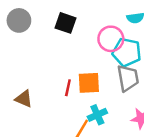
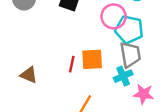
cyan cross: (97, 115) -> (123, 76), moved

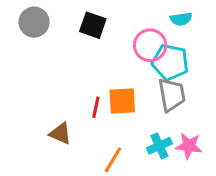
brown triangle: (29, 75) -> (60, 133), moved
cyan cross: (123, 76) -> (159, 146), moved

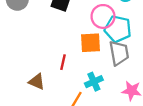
orange square: (122, 101) -> (90, 43), moved
cyan cross: (159, 146) -> (94, 82), moved

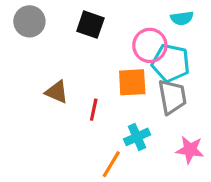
brown triangle: (37, 82) -> (57, 92), moved

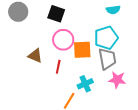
pink circle: (150, 45) -> (63, 40), moved
cyan pentagon: (171, 63) -> (106, 38), turned -30
pink star: (190, 150) -> (117, 80), moved

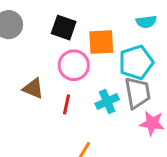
orange square: (82, 50) -> (101, 42), moved
cyan cross: (85, 84) -> (107, 101), moved

